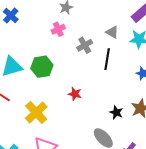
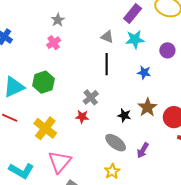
gray cross: (85, 45) -> (91, 97), moved
red star: (75, 94) -> (82, 117), moved

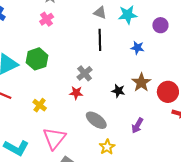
yellow cross: (45, 128) -> (40, 105), size x0.6
gray ellipse: (116, 143) -> (96, 120), moved

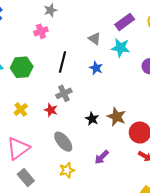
black line: (100, 40) -> (63, 62), moved
blue star: (137, 48) -> (96, 68), moved
brown star: (141, 82) -> (117, 117), turned -30
yellow cross: (40, 105) -> (21, 109), moved

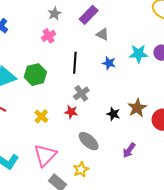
purple rectangle: (125, 22) -> (89, 15), moved
cyan star: (121, 48) -> (139, 54), moved
brown star: (117, 117) -> (137, 108), turned 30
yellow star: (67, 170) -> (81, 169), moved

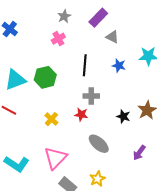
gray cross: (81, 93) -> (91, 96), turned 35
yellow star: (81, 169) -> (97, 179), moved

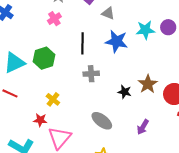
blue star: (119, 66) -> (117, 41), size x1.6
red star: (81, 115) -> (40, 120), moved

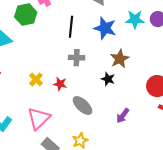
green hexagon: (44, 58) -> (26, 15), moved
brown star: (148, 84) -> (120, 59), moved
red star: (40, 120) -> (60, 84), moved

